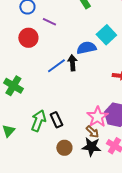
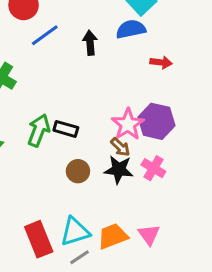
blue semicircle: (86, 48) -> (131, 29), moved
blue line: (56, 66) -> (45, 35), moved
black rectangle: (56, 120) -> (66, 129), turned -49

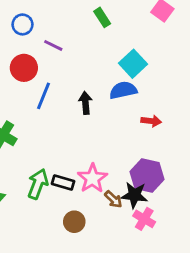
blue line: (45, 35) -> (43, 96), turned -32
pink star: (128, 124) -> (92, 178), moved
black star: (119, 170) -> (134, 195), moved

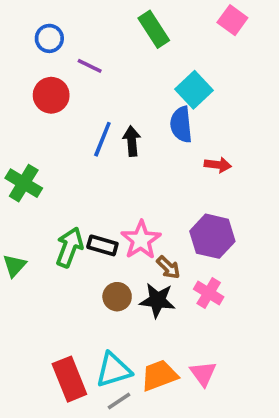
green rectangle: (102, 17) -> (154, 29), size x1.4
blue semicircle: (123, 90) -> (181, 125), turned -84
blue line: (43, 96) -> (102, 139), moved
black star: (134, 195) -> (157, 300), moved

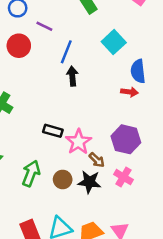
blue semicircle: (181, 125) -> (138, 71), moved
blue line: (102, 139) -> (66, 52), moved
black rectangle: (102, 245) -> (53, 131), moved
green arrow: (69, 247) -> (31, 173), moved

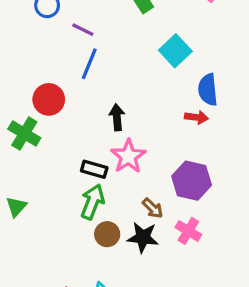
red circle: (19, 46) -> (49, 99), moved
blue line: (66, 52) -> (89, 64), moved
black arrow: (72, 76) -> (117, 117), moved
pink star: (78, 142) -> (128, 156), moved
green arrow: (31, 173) -> (93, 202), moved

